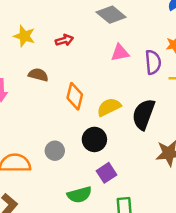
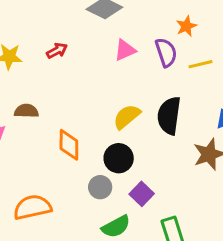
brown semicircle: (38, 75) -> (26, 111), moved
orange diamond: (75, 96) -> (69, 145), moved
gray circle: (55, 151) -> (100, 187), moved

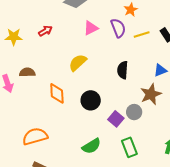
black semicircle: (169, 116) -> (123, 70), size x0.7
yellow semicircle: (127, 117) -> (78, 63), moved
gray circle: (100, 187) -> (134, 112), moved
purple square: (142, 194) -> (116, 119), moved

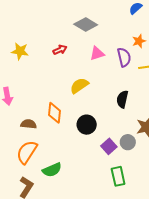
red arrow: (45, 31) -> (60, 50), moved
brown semicircle: (27, 72) -> (29, 124), moved
orange semicircle: (35, 136) -> (27, 152), turned -50
green semicircle: (91, 146) -> (52, 170), moved

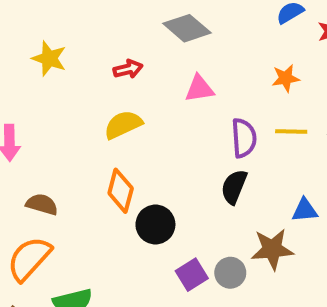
purple semicircle: (124, 57) -> (244, 138), moved
yellow semicircle: (79, 86) -> (123, 125), moved
orange diamond: (55, 113) -> (121, 191), moved

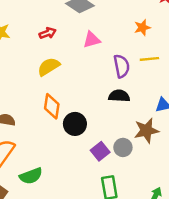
black semicircle: (234, 187) -> (119, 96), turned 78

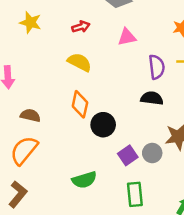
yellow semicircle: (49, 67) -> (79, 62), turned 55
green semicircle: (31, 176) -> (84, 180), moved

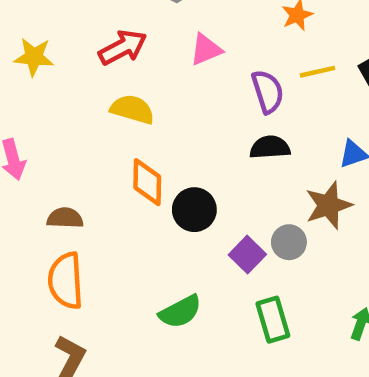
red arrow: (81, 27) -> (123, 47), size x1.5
orange semicircle: (24, 150) -> (66, 281), turned -32

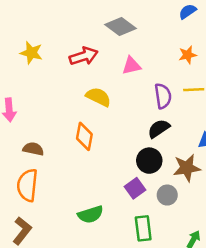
yellow semicircle: (132, 109) -> (98, 97), moved
black semicircle: (270, 147) -> (159, 129), turned -40
black circle: (194, 210) -> (149, 161), moved
gray circle: (289, 242) -> (167, 195), moved

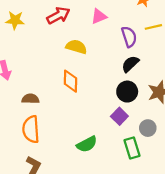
gray circle: (167, 195) -> (148, 128), moved

